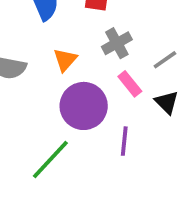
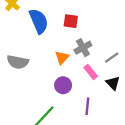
orange triangle: (65, 60) -> (62, 58), moved
purple circle: (84, 106) -> (63, 85), size x0.6

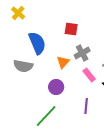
blue semicircle: (39, 21) -> (37, 43), moved
purple circle: (63, 85) -> (56, 87), moved

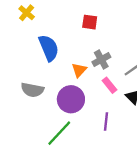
red square: (71, 29) -> (90, 22), moved
gray semicircle: (23, 66) -> (32, 90), moved
purple circle: (56, 87) -> (71, 99), size x1.5

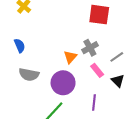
red square: (90, 22) -> (99, 15), moved, size x1.5
blue semicircle: (49, 48) -> (20, 46), moved, size x0.6

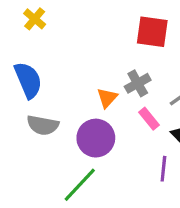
blue semicircle: (20, 46) -> (28, 80), size x1.6
purple line: (94, 102) -> (163, 169), moved

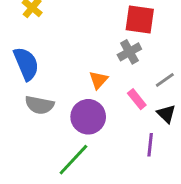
gray cross: (138, 83) -> (129, 52), moved

